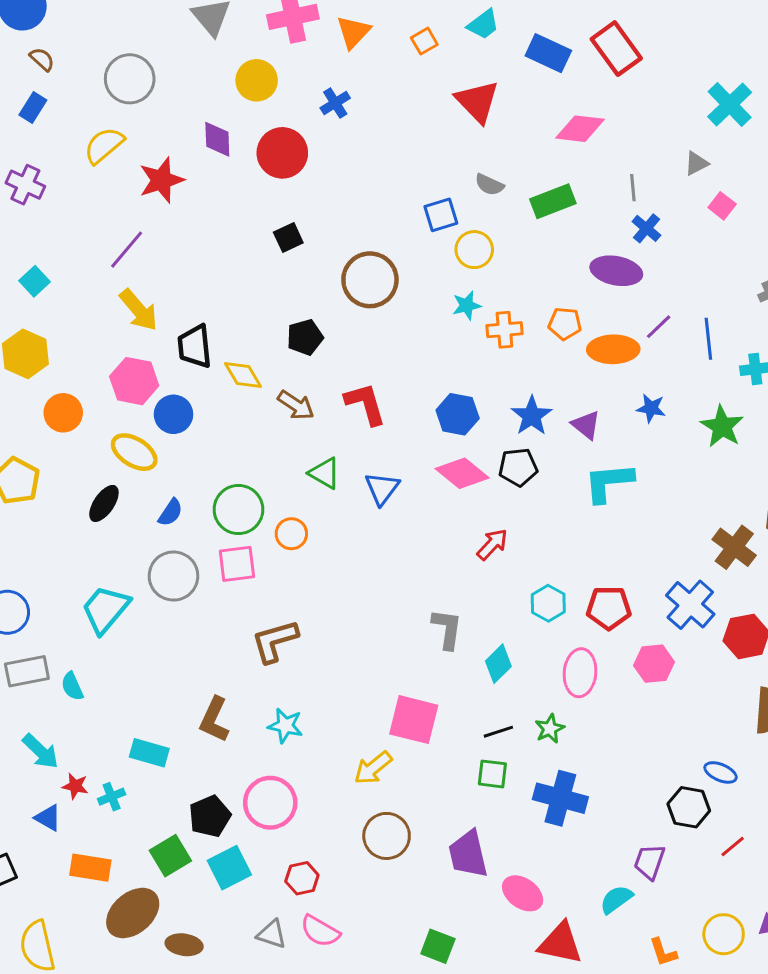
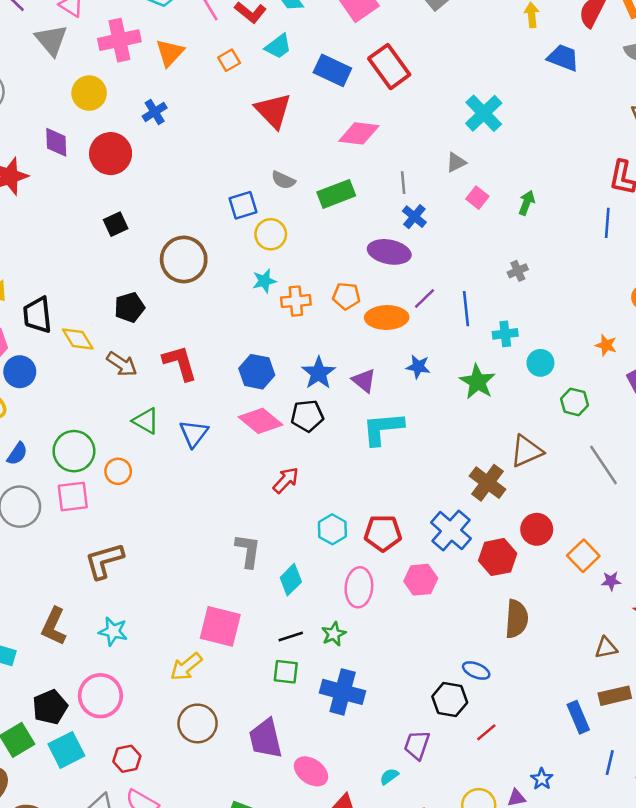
cyan semicircle: (616, 899) -> (389, 776), size x0.7

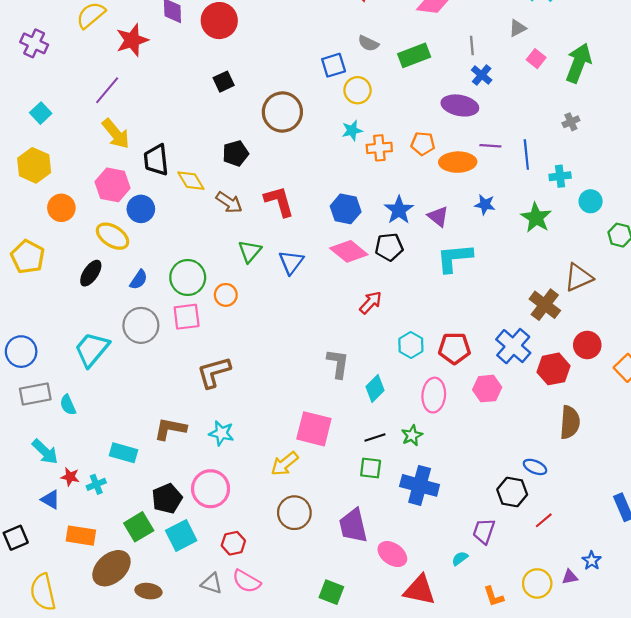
green arrow: (527, 203) -> (579, 63), size x1.8
purple line: (424, 299) -> (490, 146), turned 48
green triangle: (146, 421) -> (250, 251), turned 40
brown L-shape: (54, 626) -> (170, 429), turned 76

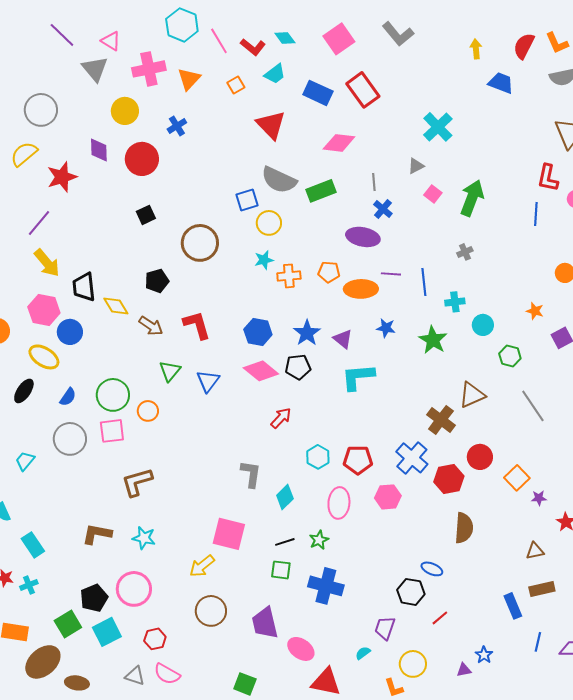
gray semicircle: (368, 43) -> (279, 180), size x1.8
cyan trapezoid: (92, 349) -> (25, 461), size x0.6
cyan rectangle: (123, 453) -> (33, 545), moved, turned 40
yellow circle: (537, 583) -> (413, 664), moved

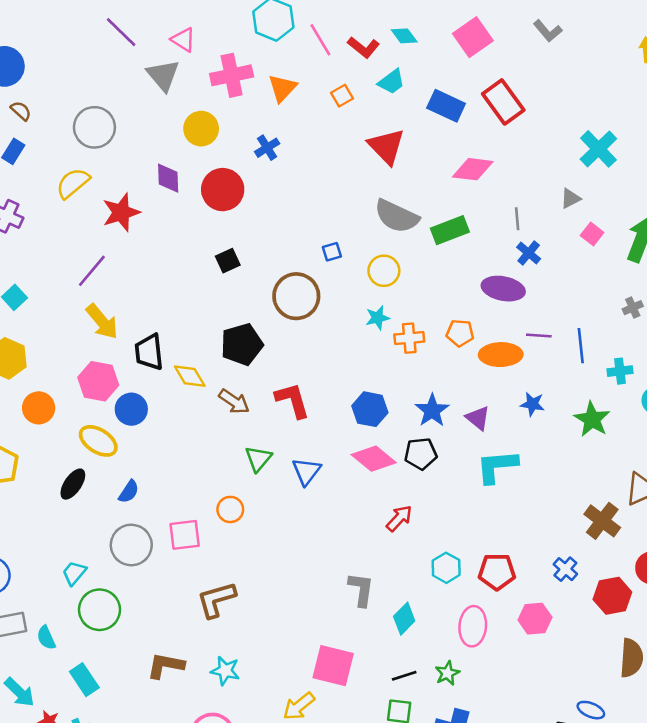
gray L-shape: (398, 34) -> (548, 31), size x0.7
blue square: (247, 200) -> (332, 252), moved, size x0.7
black pentagon: (157, 281) -> (242, 344), size x1.4
green circle: (113, 395) -> (100, 610), moved
blue cross: (412, 458) -> (565, 569), size x0.6

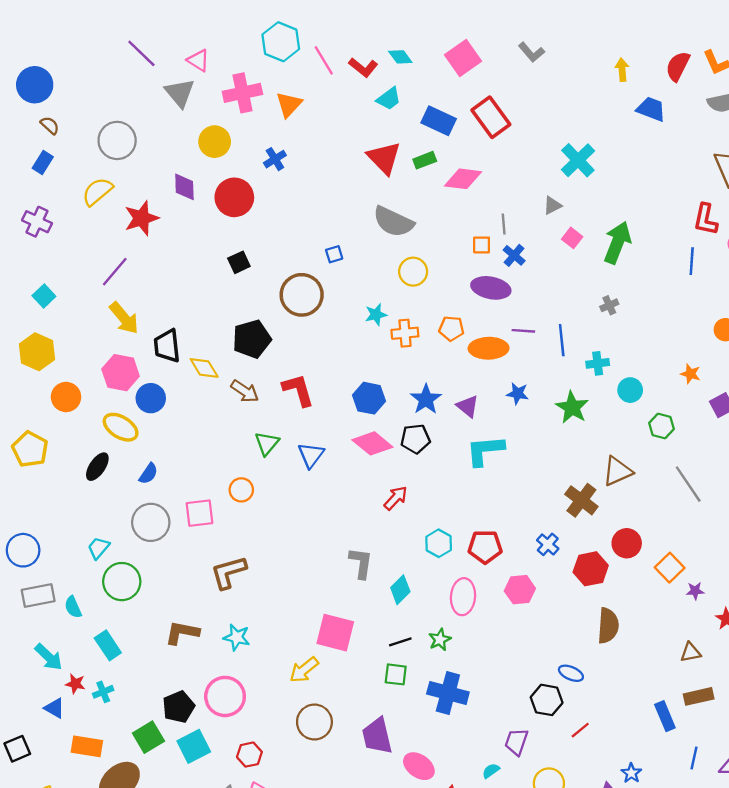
orange square: (342, 96) -> (482, 245), moved, turned 30
green rectangle: (450, 230) -> (425, 160), moved, size x0.7
yellow circle: (384, 271) -> (413, 272), moved

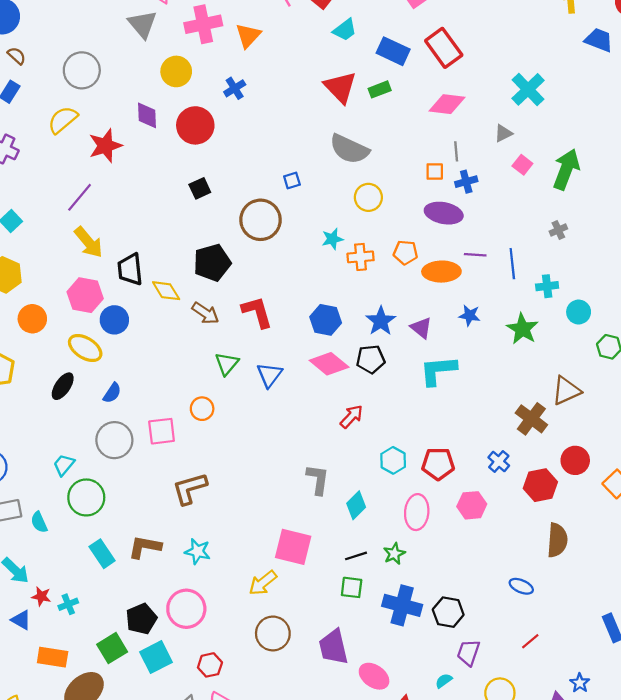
pink diamond: (463, 179) -> (447, 104), moved
blue cross: (514, 255) -> (466, 182), turned 35
cyan rectangle: (108, 645) -> (102, 554), moved
black hexagon: (547, 700) -> (448, 612), moved

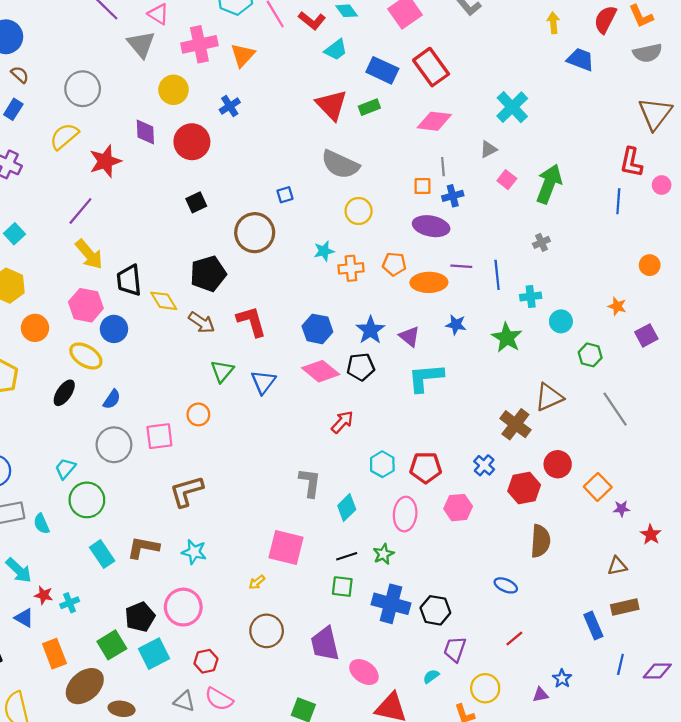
yellow arrow: (263, 583) -> (257, 582), size x0.6
orange rectangle: (53, 657) -> (54, 654), turned 60

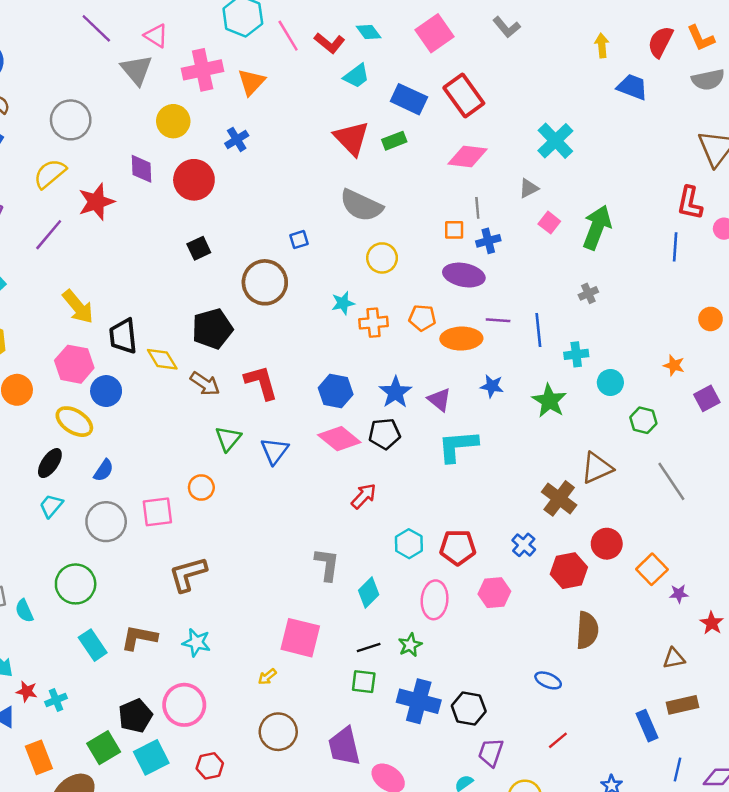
purple line: (80, 211) -> (49, 235), moved
cyan trapezoid: (65, 469) -> (51, 506), moved

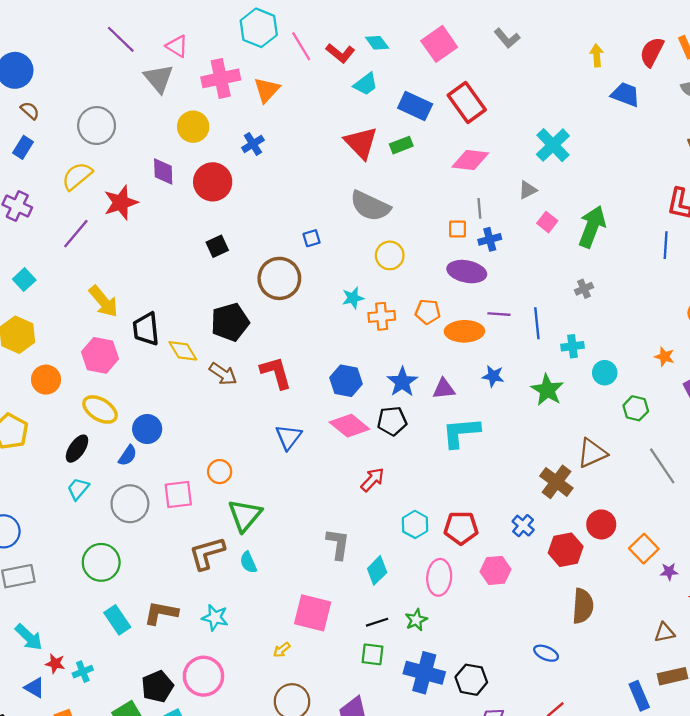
blue circle: (106, 391) -> (147, 429), moved
purple triangle: (439, 400) -> (444, 389), turned -45
green triangle: (228, 439) -> (245, 515), moved, size x1.4
cyan semicircle: (24, 611) -> (248, 562), moved

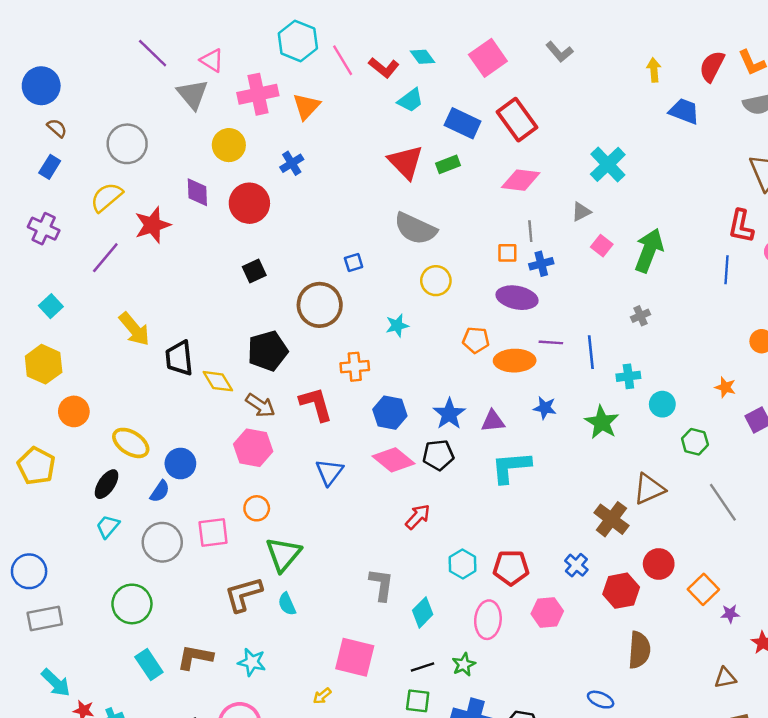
orange cross: (382, 316) -> (355, 367), moved
pink hexagon: (100, 355) -> (253, 448), moved

